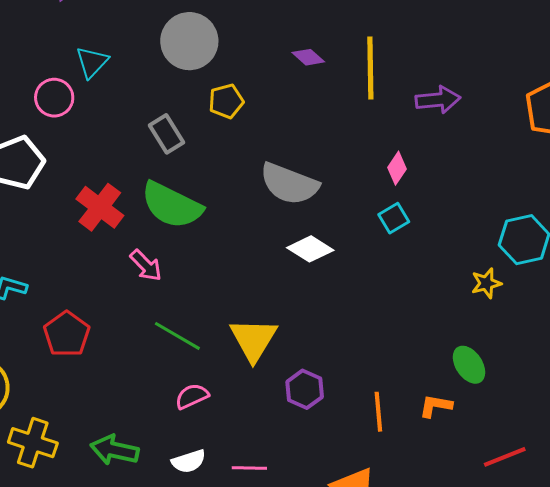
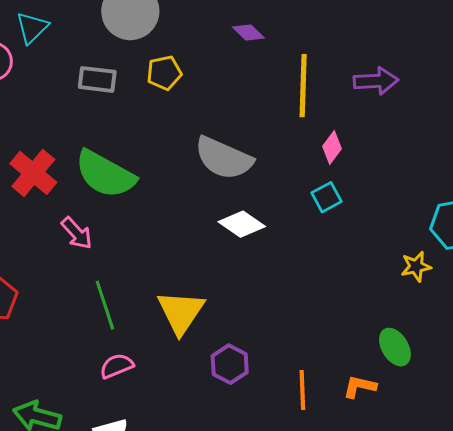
yellow line: (370, 68) -> (303, 86), moved
gray rectangle: (167, 134) -> (97, 79), moved, turned -54
green line: (177, 336) -> (105, 305), turned 39

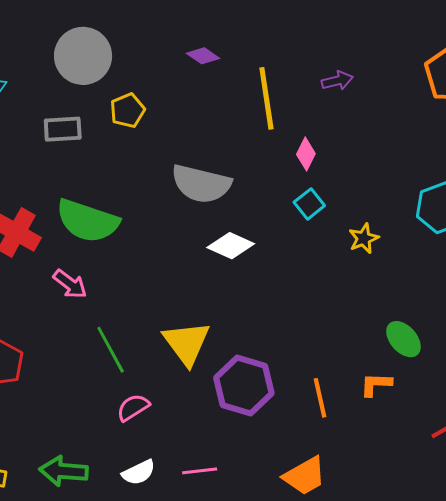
purple arrow: (376, 81) -> (337, 81), size x0.7
yellow star: (416, 266) -> (364, 238), moved
purple hexagon: (230, 364) -> (244, 386), size x1.5

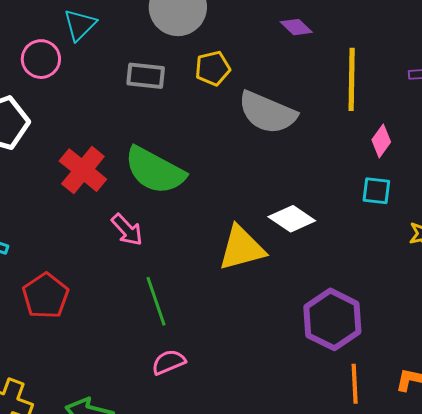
gray semicircle: (201, 184) -> (267, 113), moved
cyan square: (309, 204) -> (376, 191), turned 36
yellow triangle: (187, 343) -> (242, 248), moved, turned 42
purple hexagon: (244, 386) -> (332, 319), moved

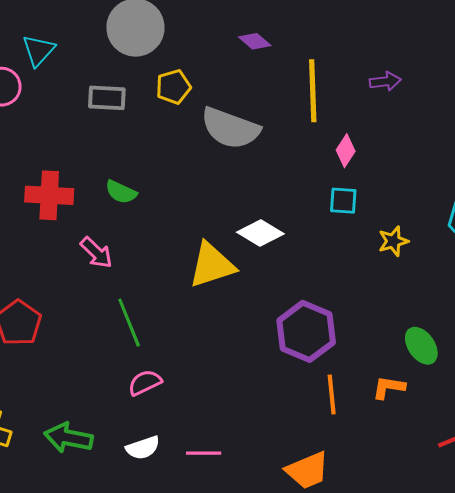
red cross: (83, 170) -> (49, 195), turned -33
green semicircle: (155, 170) -> (121, 192), size x0.5

